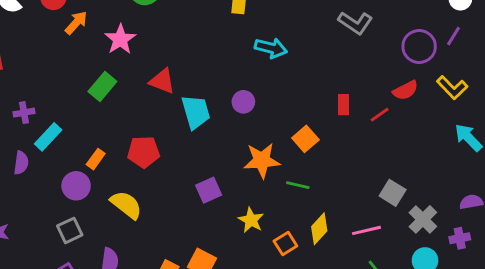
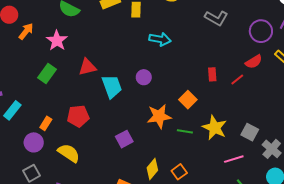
red triangle: (162, 81) -> (87, 67), turned -30
yellow star: (251, 220) -> (215, 128), moved, size x1.4
yellow diamond: (319, 229) -> (152, 169), moved

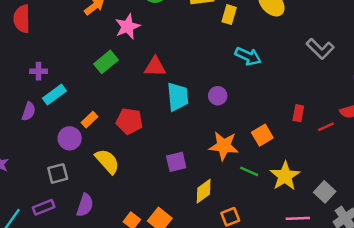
yellow diamond: (152, 169) -> (204, 191), moved

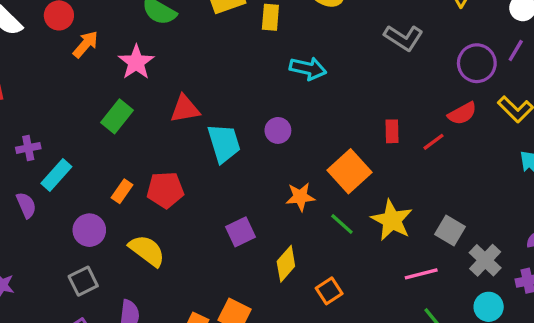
purple semicircle: (29, 111) -> (26, 205), turned -30
orange rectangle: (90, 120) -> (122, 191), moved
orange square: (262, 135) -> (350, 171), size x1.4
orange star: (224, 146) -> (300, 197), size x0.7
green line: (249, 171) -> (342, 224), turned 30

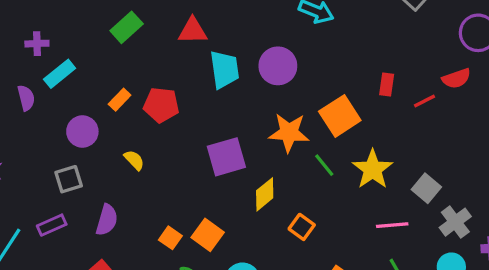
purple circle: (278, 130) -> (278, 66), size x1.5
orange star: (300, 197) -> (289, 133), size x1.4
purple square: (240, 232) -> (226, 157), size x1.4
yellow semicircle: (147, 251) -> (134, 160), size x0.6
orange square: (329, 291) -> (302, 227), turned -30

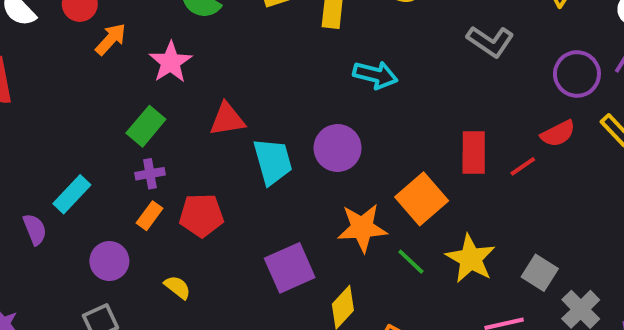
purple cross: (37, 44) -> (150, 174), moved
red rectangle: (387, 84) -> (474, 153), size x1.5

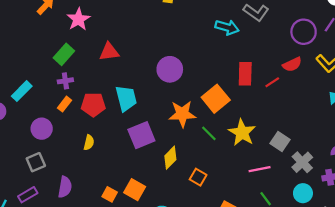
cyan arrow: (375, 75) -> (227, 27), moved
cyan trapezoid: (273, 161) -> (126, 98), moved
yellow semicircle: (177, 287) -> (89, 143), moved, turned 64

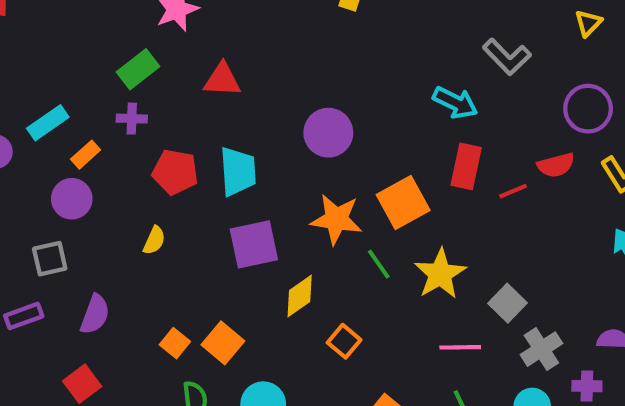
cyan arrow: (227, 27) -> (455, 103), moved
orange rectangle: (65, 104) -> (86, 155), moved

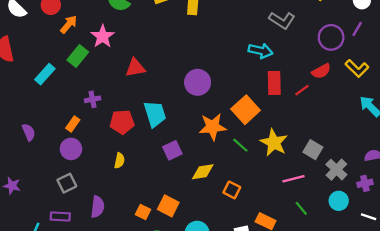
green rectangle: (138, 69) -> (78, 56), moved
cyan rectangle: (48, 123) -> (45, 74), moved
purple square: (254, 244) -> (172, 150), size x0.7
yellow diamond: (300, 296) -> (203, 172), turned 40
purple rectangle: (24, 316) -> (60, 216), turned 36

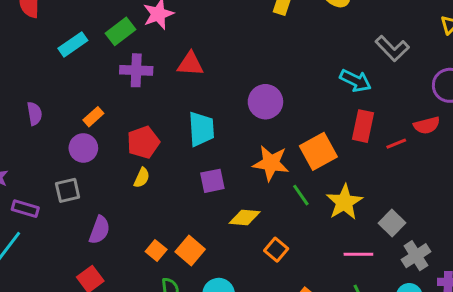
purple cross: (93, 99) -> (136, 70), moved, size x1.5
red pentagon: (122, 122) -> (143, 142), moved, turned -30
purple rectangle: (60, 216) -> (25, 209), moved

